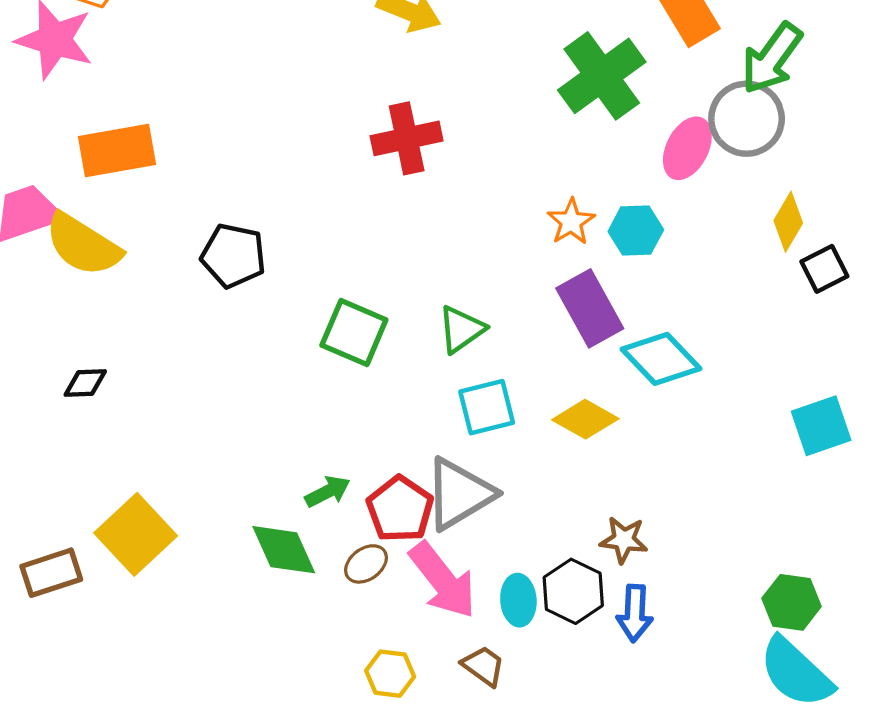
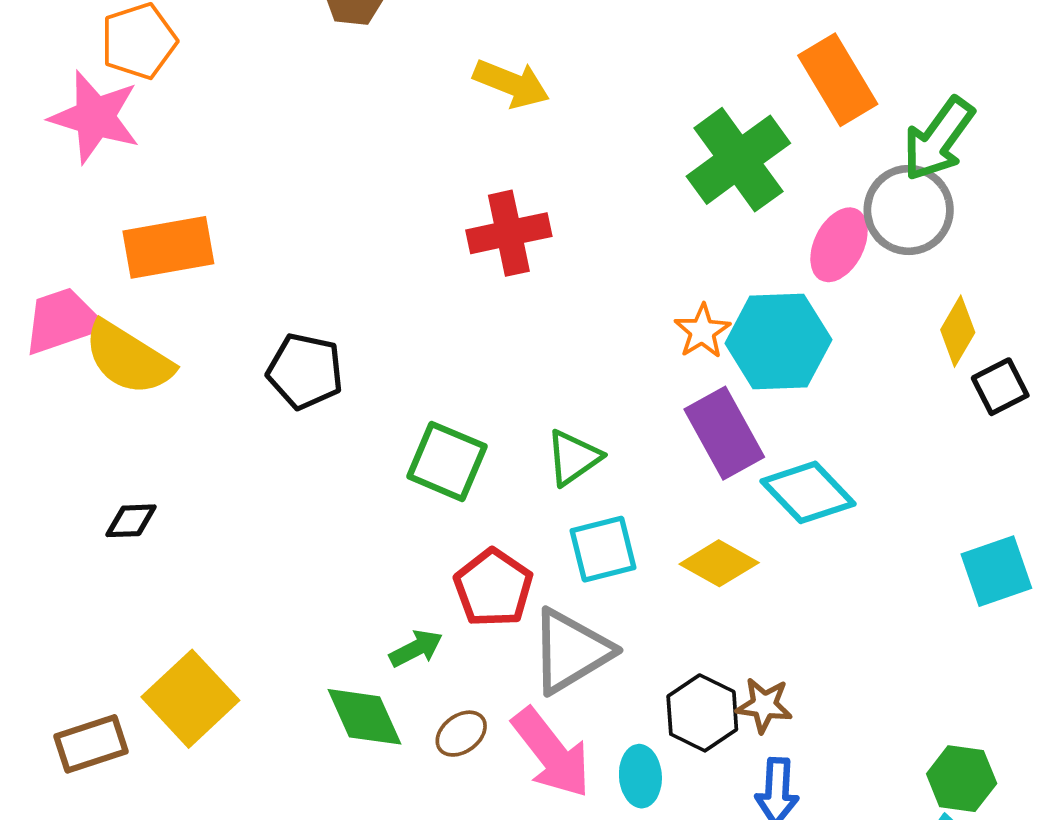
cyan hexagon: (636, 231) -> (778, 342), size x1.6
red pentagon: (400, 509) -> (493, 588), moved
black hexagon: (573, 591) -> (702, 713), moved

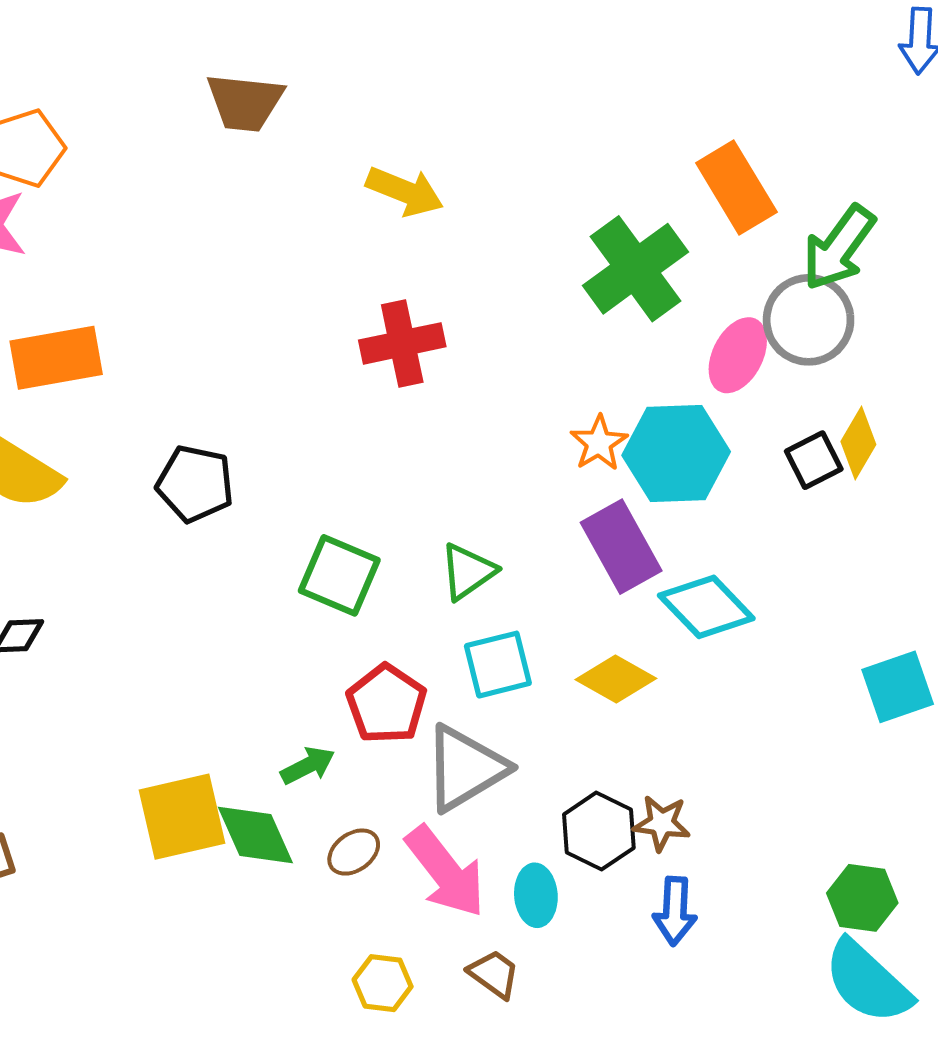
black square: (1000, 387) -> (814, 460), moved
yellow square: (190, 699) -> (182, 817), moved, turned 30

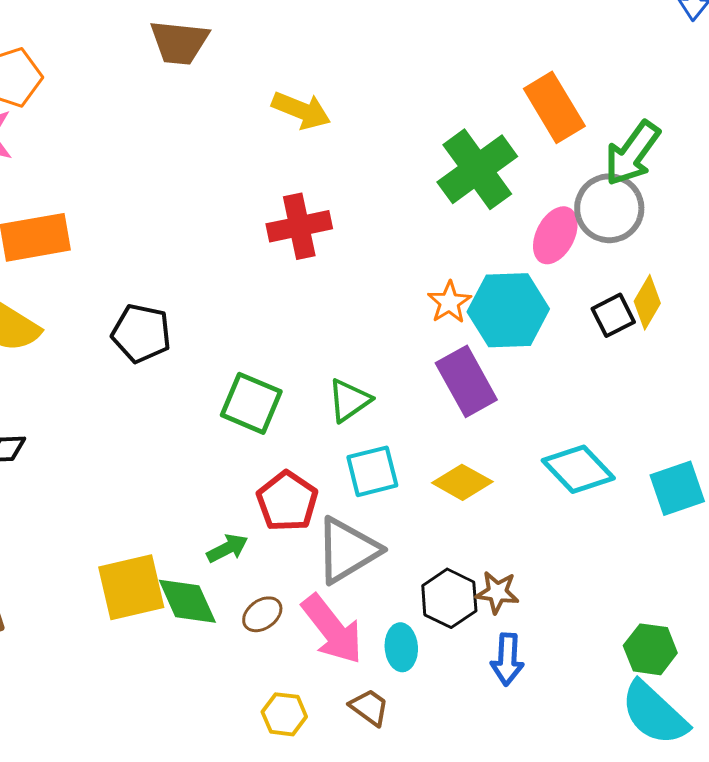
cyan diamond: (706, 607) -> (578, 469), moved

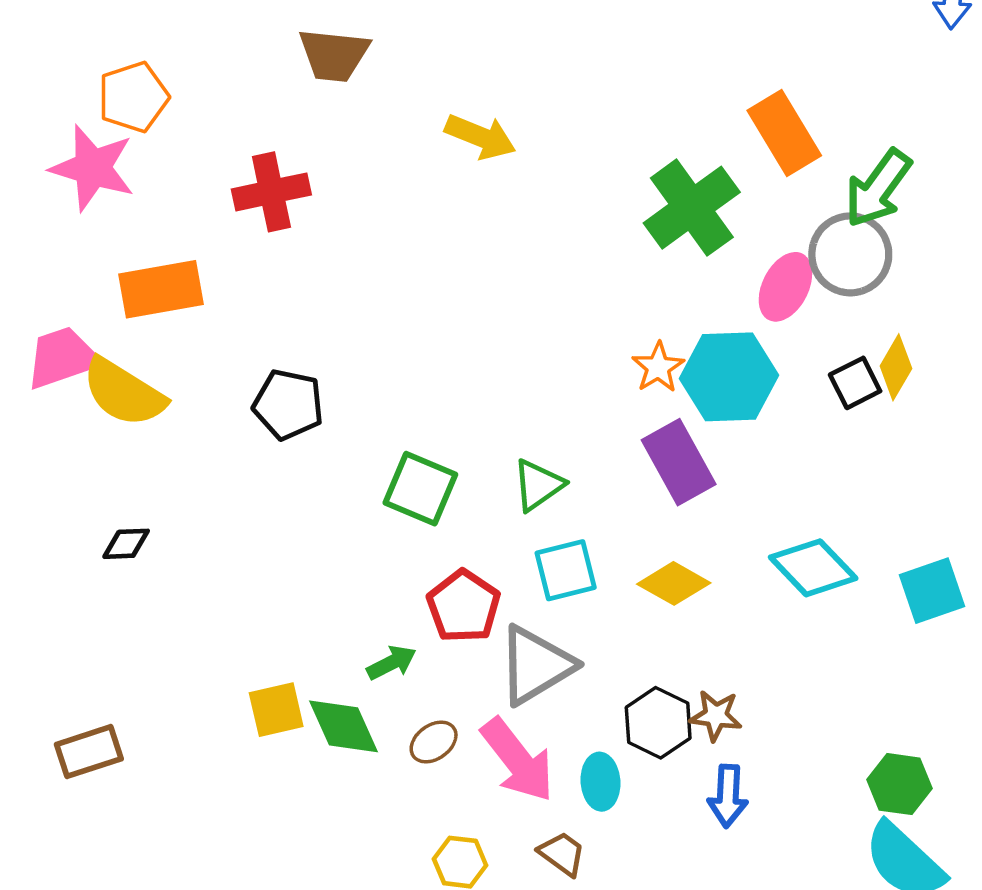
red cross: (299, 226) -> (271, 192), moved
yellow square: (131, 587) -> (276, 710), size x0.7

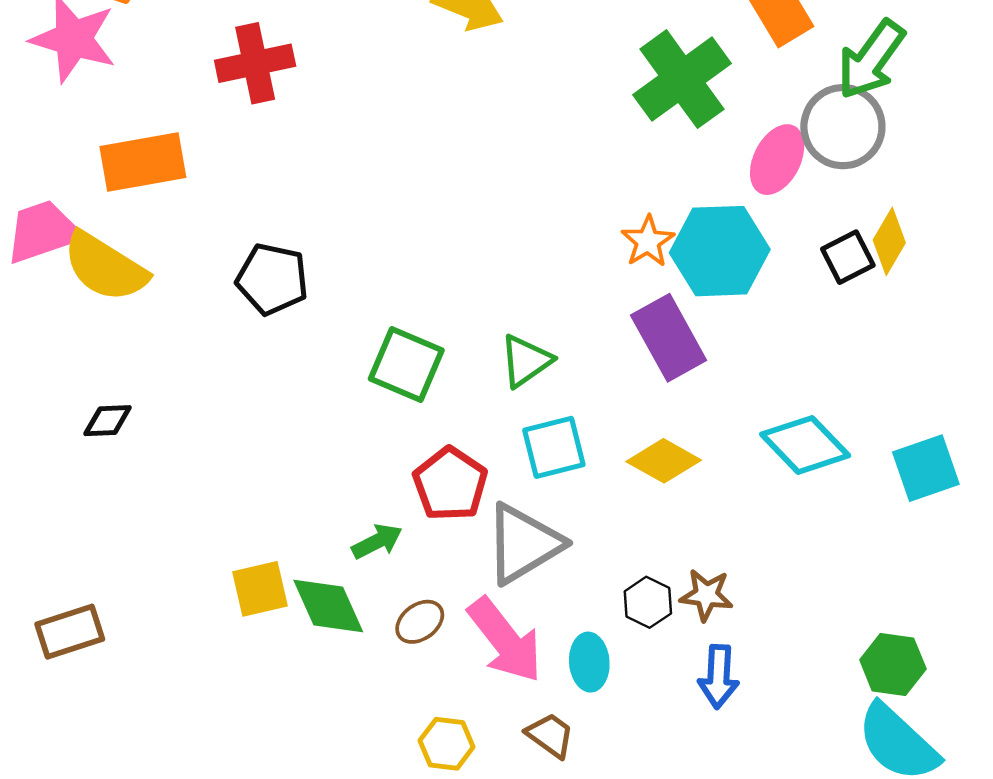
black hexagon: (658, 723) -> (648, 602), size x0.7

